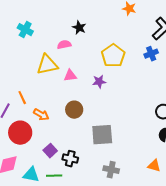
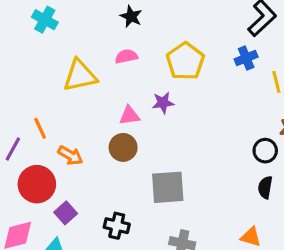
pink semicircle: (64, 45) -> (126, 56), moved
pink triangle: (70, 76) -> (129, 115), moved
purple square: (50, 151) -> (66, 213), moved

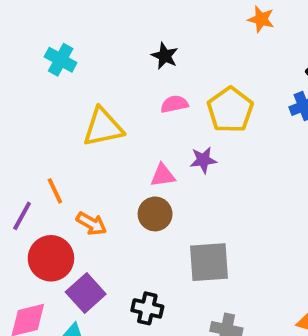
pink semicircle: (126, 56) -> (174, 104), moved
purple square: (66, 213) -> (86, 293), size x1.4

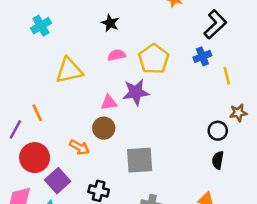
cyan cross: (61, 60) -> (41, 26), turned 30
purple star: (203, 160) -> (136, 92), size x1.5
orange arrow: (91, 224) -> (79, 147), moved

